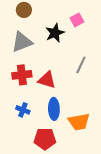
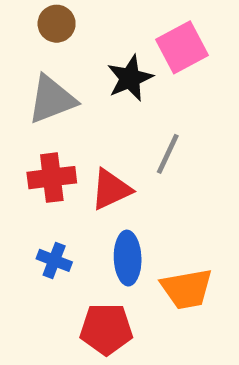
pink square: (77, 20) -> (182, 47), size x1.5
gray line: (81, 65) -> (168, 154), moved
red triangle: (47, 80) -> (111, 189), turned -42

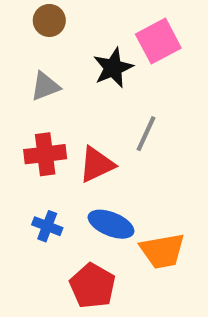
gray triangle: (52, 99) -> (45, 86), size x0.7
blue ellipse: (128, 258) -> (111, 224), turned -66
red pentagon: (106, 329) -> (93, 286), turned 30

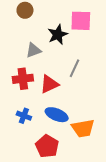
pink square: (158, 41) -> (81, 21), turned 30
gray triangle: (45, 86) -> (33, 50), moved

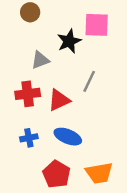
blue cross: (24, 116) -> (29, 138), turned -32
orange trapezoid: (83, 128) -> (99, 173), moved

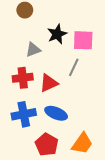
pink square: (97, 25) -> (83, 40), moved
blue cross: (29, 138) -> (24, 114), size x1.6
orange trapezoid: (99, 173) -> (82, 143), turned -45

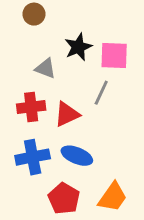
gray triangle: (33, 50) -> (45, 68), turned 42

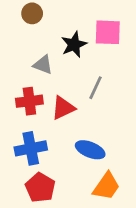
pink square: (114, 56) -> (108, 32), moved
blue ellipse: (77, 156) -> (90, 150), moved
red pentagon: (64, 199) -> (40, 188), moved

